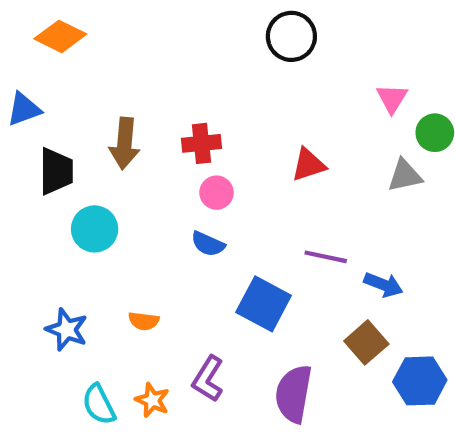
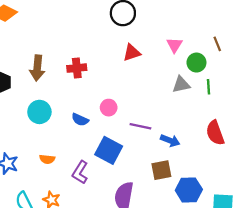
red triangle: (309, 165) -> (132, 53), moved
pink circle: (217, 193) -> (109, 108), moved
cyan circle: (95, 229) -> (39, 112), moved
brown square: (366, 342) -> (161, 170), turned 30
purple L-shape: (208, 379) -> (80, 172), moved

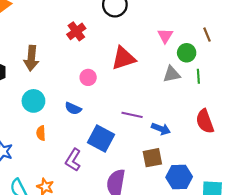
red triangle: (132, 53) -> (123, 58), moved, size x1.4
red cross: (77, 68) -> (76, 31), moved, turned -30
pink circle: (109, 108) -> (88, 77), moved
orange semicircle: (47, 159) -> (41, 133), moved, turned 80

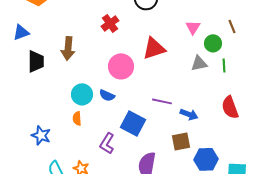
pink circle: (88, 77) -> (121, 66), size x1.6
cyan circle: (33, 101) -> (82, 94), moved

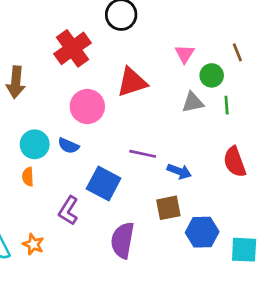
red cross: (110, 23) -> (72, 48), size x1.5

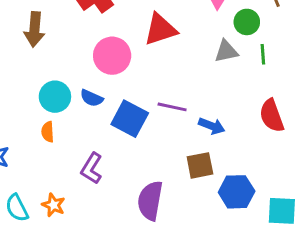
blue square: (104, 183) -> (130, 119), moved

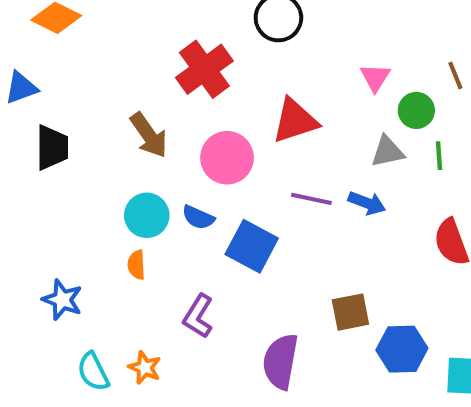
brown arrow: (34, 29) -> (149, 135), moved, turned -40
purple line: (172, 107) -> (311, 199), moved
blue arrow: (212, 126) -> (367, 203), moved

